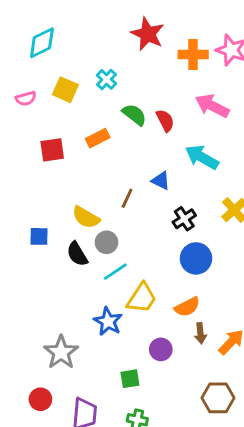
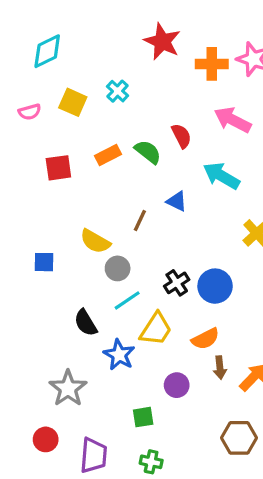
green semicircle: (134, 115) -> (148, 152), moved
black cross: (184, 219) -> (177, 283), moved
black semicircle: (77, 254) -> (86, 323), moved

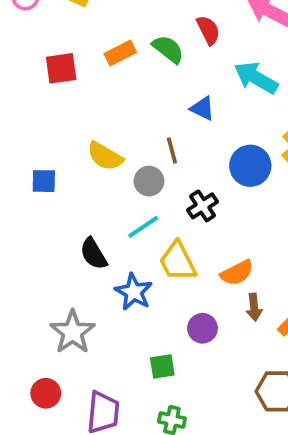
brown line: (140, 221) -> (172, 150), moved, turned -40
gray circle: (118, 268) -> (149, 181), moved
blue circle: (215, 286) -> (250, 166), moved
yellow trapezoid: (156, 329) -> (178, 261), turned 120

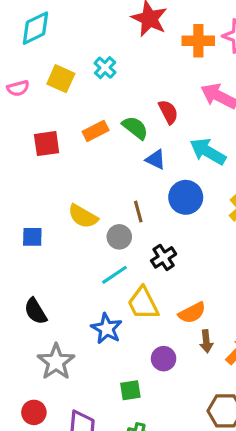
blue triangle: (202, 108) -> (156, 159), moved
blue circle: (250, 166) -> (186, 197), moved
black semicircle: (94, 254) -> (35, 311), moved

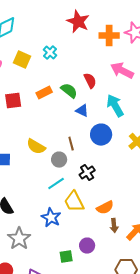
cyan arrow: (208, 151) -> (115, 106), turned 30
purple circle: (164, 359) -> (87, 246), moved

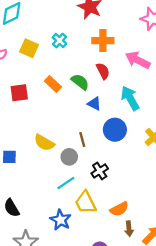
orange cross: (109, 36) -> (103, 41), moved
orange rectangle: (44, 93) -> (53, 84), turned 70

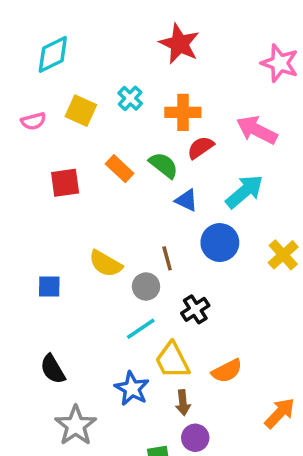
orange cross: (103, 41) -> (183, 112), moved
red semicircle: (103, 71) -> (201, 148), turned -98
cyan arrow: (130, 98) -> (244, 192), turned 80
brown arrow: (129, 229) -> (183, 403), moved

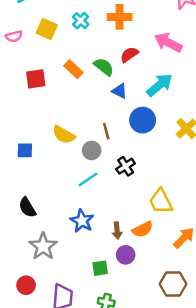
orange cross: (183, 112) -> (120, 17), moved
yellow trapezoid: (172, 360) -> (161, 201), moved
orange semicircle: (227, 371) -> (143, 229), moved

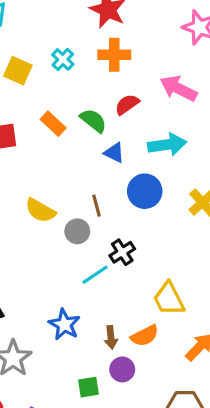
cyan arrow: (160, 85) -> (167, 145), turned 32
cyan line: (88, 180) -> (95, 275), moved

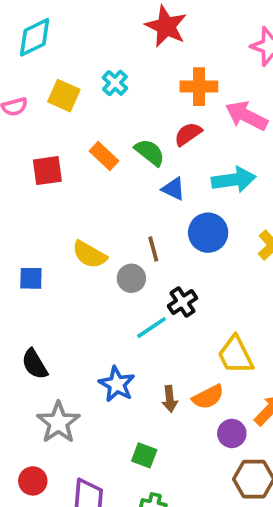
orange cross: (114, 55) -> (199, 87), moved
purple circle: (122, 369) -> (232, 433), moved
green square: (89, 387) -> (144, 455), turned 30

